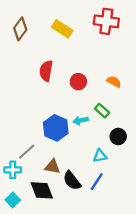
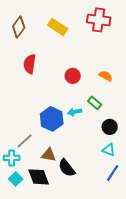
red semicircle: (46, 71) -> (30, 64), moved
cyan triangle: (100, 156) -> (109, 150), moved, turned 32
blue line: (97, 182) -> (113, 173), moved
cyan square: (13, 200) -> (16, 179), moved

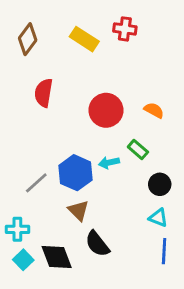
red cross: (99, 20) -> (125, 29), moved, size x0.7
red circle: (73, 76) -> (106, 110), size x1.5
gray line: (25, 141) -> (36, 183), moved
brown triangle: (49, 155) -> (78, 210), moved, turned 35
blue line: (113, 173) -> (164, 251), turned -30

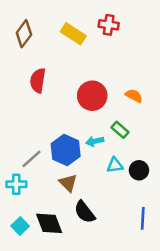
black circle: (160, 184) -> (139, 170), moved
cyan triangle: (158, 218) -> (115, 165), moved, turned -30
cyan cross: (17, 229) -> (16, 184), moved

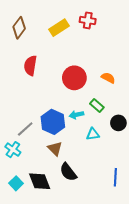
yellow rectangle: (73, 34) -> (59, 28), turned -66
black circle: (139, 170) -> (118, 123), moved
cyan cross: (16, 184) -> (13, 150), turned 35

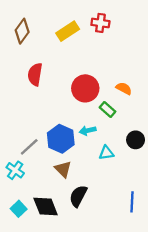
green rectangle: (97, 106) -> (107, 109), moved
black semicircle: (68, 172) -> (78, 196), turned 66

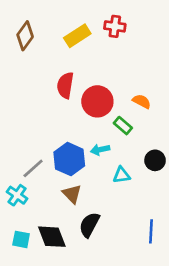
red semicircle: (35, 74) -> (65, 85), moved
cyan square: (19, 209) -> (21, 239), turned -35

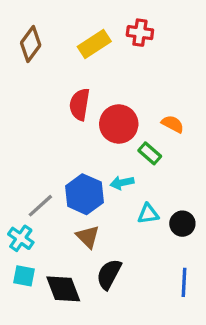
black circle: (155, 160) -> (182, 224), moved
cyan square: (21, 239) -> (24, 276), moved

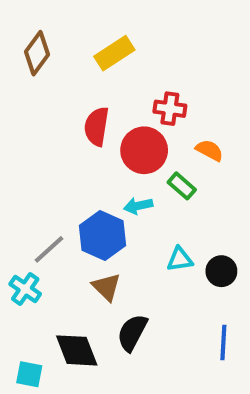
red cross: (140, 33) -> (170, 109), moved
cyan arrow: (122, 183) -> (138, 206), moved
cyan square: (24, 276) -> (29, 374), moved

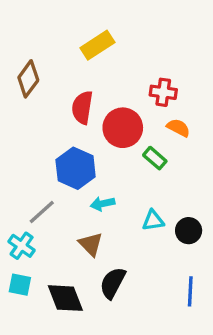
brown diamond: (37, 53) -> (28, 79), moved
red cross: (170, 109) -> (163, 92), moved
cyan arrow: (138, 206) -> (103, 204), moved
blue hexagon: (102, 235) -> (76, 168), moved
cyan square: (29, 374) -> (20, 285), moved

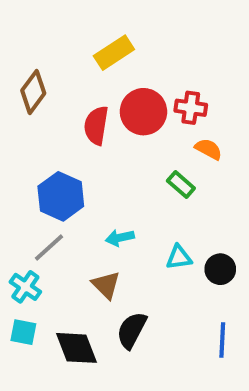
red circle: (123, 128) -> (143, 112), moved
blue hexagon: (76, 168) -> (61, 196), moved

